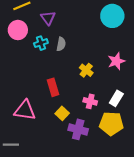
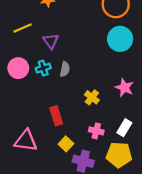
pink circle: (18, 30) -> (18, 68), moved
pink star: (116, 61) -> (124, 88), turned -30

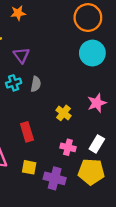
pink star: (124, 88) -> (97, 103), turned 30
yellow square: (66, 144) -> (29, 167), moved, turned -32

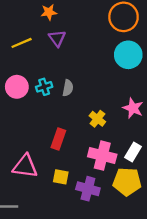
purple triangle: (21, 55) -> (57, 38), moved
pink star: (97, 103) -> (133, 108), turned -30
red rectangle: (27, 132) -> (58, 139), turned 36
pink cross: (68, 147) -> (102, 156), size x1.6

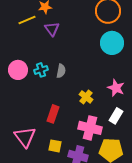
yellow line: (22, 43) -> (27, 20), moved
white rectangle: (133, 152) -> (116, 116), moved
pink triangle: (25, 166) -> (25, 137), turned 45

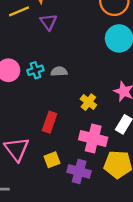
gray semicircle: (61, 71) -> (59, 71), turned -104
yellow square: (55, 146) -> (52, 160), turned -32

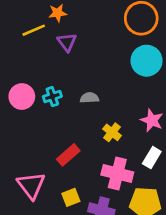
gray semicircle: (59, 71) -> (89, 98), moved
red rectangle: (50, 122) -> (68, 155), turned 30

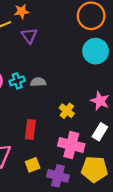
gray semicircle: (89, 98) -> (38, 82), moved
red rectangle: (68, 155) -> (30, 130), turned -42

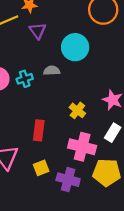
cyan circle: (96, 51) -> (75, 47), moved
gray semicircle: (38, 82) -> (52, 71), moved

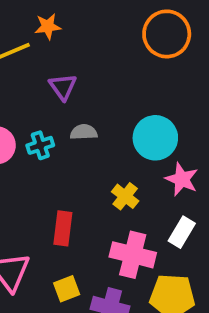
purple triangle: (38, 31) -> (63, 87), moved
cyan circle: (75, 47) -> (155, 138), moved

